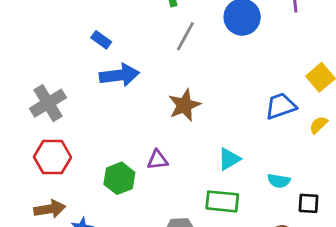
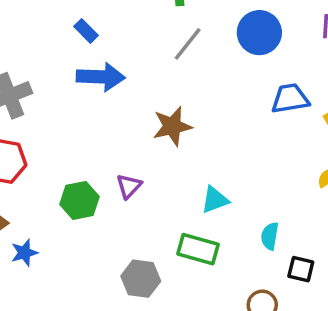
blue trapezoid: (281, 106) -> (290, 99), moved
purple triangle: (157, 160) -> (129, 186), turned -50
cyan semicircle: (279, 181) -> (270, 236), turned 80

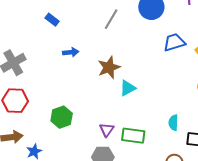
blue arrow: (101, 77) -> (71, 52), moved, size x0.6
purple triangle: (129, 186) -> (107, 130), moved
cyan triangle: (215, 200) -> (128, 88), moved

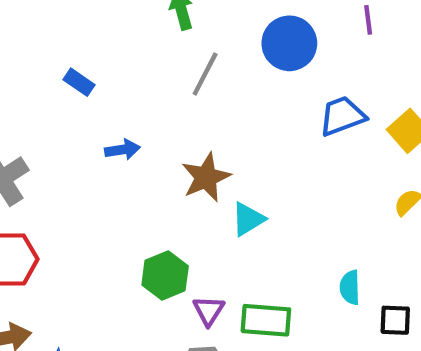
green hexagon: (62, 117) -> (165, 275), moved

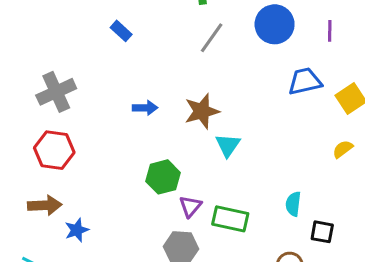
purple line: (368, 20) -> (330, 31), moved
blue arrow: (122, 150) -> (145, 108), moved
cyan triangle: (248, 219) -> (228, 145), turned -32

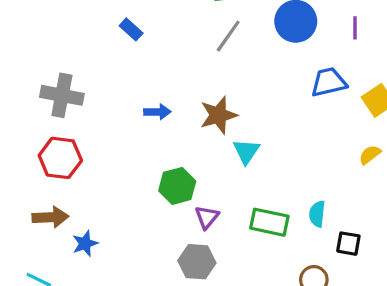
gray cross: (56, 92) -> (62, 95), turned 36
green rectangle: (230, 219) -> (269, 222), moved

